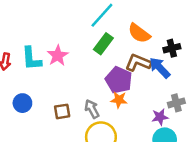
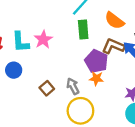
green rectangle: (103, 44) -> (83, 30), turned -42
blue circle: (22, 103) -> (14, 70), moved
brown square: (62, 111) -> (47, 88), turned -32

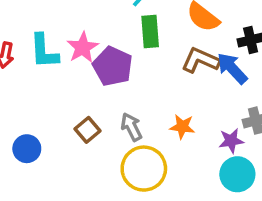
purple pentagon: (96, 61) -> (113, 66), moved
blue circle: (14, 70) -> (27, 149), moved
orange star: (96, 78) -> (182, 127), moved

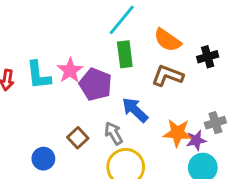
blue arrow: (232, 68) -> (135, 110), moved
orange star: (182, 127) -> (178, 133), moved, size x1.4
blue circle: (27, 149) -> (43, 159), moved

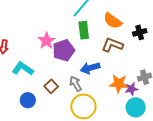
cyan L-shape: (39, 75) -> (23, 69), moved, turned 130
purple pentagon: (96, 84) -> (64, 50), turned 30
blue arrow: (135, 110) -> (90, 68), turned -60

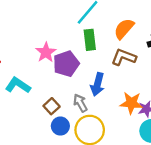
orange semicircle: (113, 21) -> (124, 29), turned 96
blue arrow: (90, 68) -> (97, 84), turned -60
blue circle: (28, 100) -> (60, 126), moved

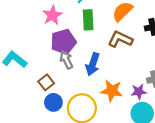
pink star: (46, 52) -> (52, 15), moved
gray arrow: (80, 103) -> (66, 60), moved
orange star: (131, 103) -> (112, 91), moved

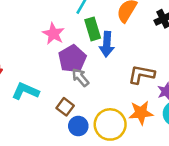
brown L-shape: (120, 39) -> (141, 74), moved
blue arrow: (93, 64) -> (107, 44), moved
orange star: (112, 91) -> (141, 113), moved

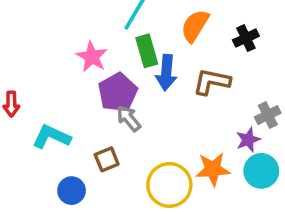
brown L-shape: (141, 74) -> (212, 82), moved
brown square: (65, 107) -> (107, 159), turned 30
blue circle: (78, 126) -> (72, 191), moved

